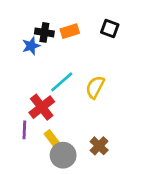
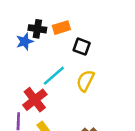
black square: (110, 28) -> (82, 47), moved

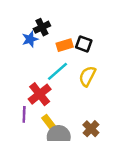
orange rectangle: (61, 28) -> (65, 45), moved
black cross: (37, 29) -> (42, 27), turned -35

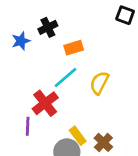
blue star: (30, 39) -> (21, 41), moved
black square: (84, 44) -> (125, 15), moved
yellow rectangle: (49, 123) -> (78, 136), moved

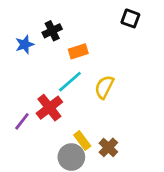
purple line: (28, 126) -> (22, 121), moved, turned 36

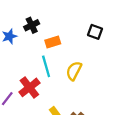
black square: (130, 18) -> (95, 32), moved
cyan line: (70, 82) -> (46, 66), turned -65

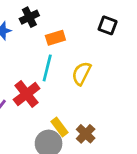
cyan line: (46, 66) -> (47, 68), turned 30

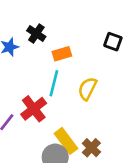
black cross: (29, 17) -> (36, 34), turned -30
yellow rectangle: (60, 127) -> (66, 141), size x1.4

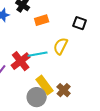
black square: (113, 42) -> (80, 23), moved
cyan line: (54, 83) -> (38, 54), moved, turned 66

